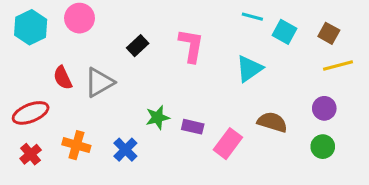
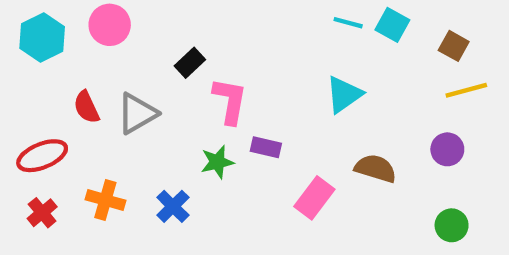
cyan square: (285, 32) -> (392, 25), moved
pink L-shape: (191, 46) -> (230, 101), moved
purple rectangle: (193, 127) -> (266, 147), moved
green circle: (323, 147) -> (452, 225), moved

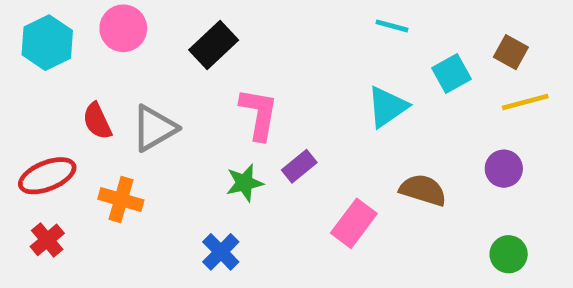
cyan square: (392, 25) -> (451, 73), moved, turned 32
black rectangle: (190, 63) -> (214, 45), moved, size x1.4
purple rectangle: (266, 147) -> (299, 166), turned -52
orange cross: (105, 200) -> (121, 200), moved
blue cross: (173, 206) -> (221, 252), moved

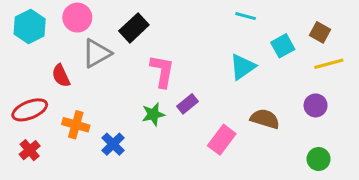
gray triangle: (154, 128) -> (97, 53), moved
blue cross: (221, 252) -> (113, 144), moved

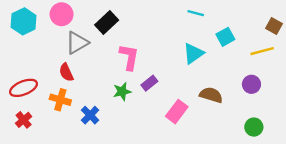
brown square: (320, 32) -> (274, 26), moved
red semicircle: (61, 76) -> (66, 72), moved

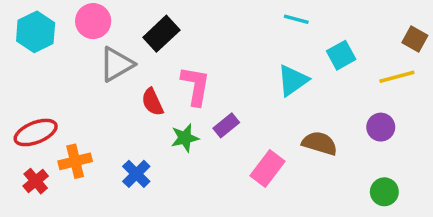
red semicircle: (66, 72) -> (152, 102), moved
orange cross: (60, 100) -> (75, 161), moved, turned -30

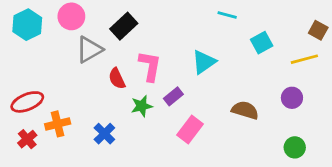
cyan triangle: (293, 80) -> (204, 62), moved
pink rectangle: (267, 168) -> (190, 129), moved

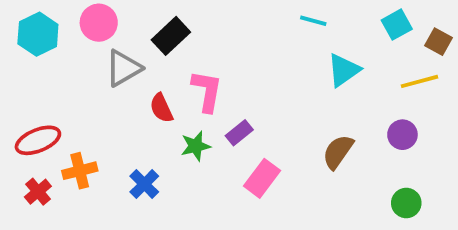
cyan square: (262, 43) -> (397, 25), moved
cyan triangle: (204, 62) -> (344, 70), moved
brown semicircle: (245, 110) -> (338, 152), turned -72

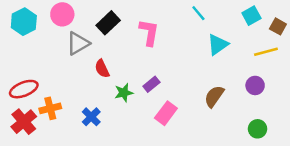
cyan line: (313, 21) -> (198, 13), turned 35
pink L-shape: (207, 91) -> (149, 32), moved
red cross: (38, 192) -> (24, 122), size x1.5

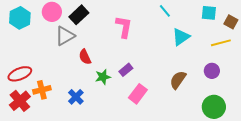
cyan square: (251, 16) -> (209, 13), turned 35
black rectangle: (108, 23) -> (79, 15), moved
green circle: (257, 129) -> (214, 107), size x1.5

